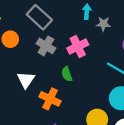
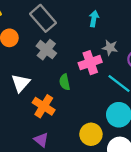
gray star: (103, 24) -> (110, 48), moved
pink cross: (78, 47) -> (90, 63), moved

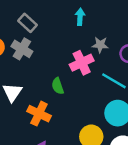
gray rectangle: (43, 18) -> (27, 23), size x0.7
gray cross: (46, 50) -> (22, 49), moved

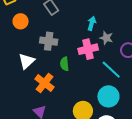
cyan arrow: (80, 17) -> (92, 23), moved
gray cross: (22, 49) -> (49, 41), moved, turned -36

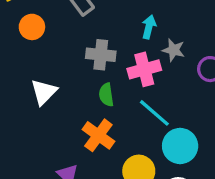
gray cross: (49, 41) -> (101, 55), moved
cyan line: (111, 70) -> (154, 113), moved
orange cross: (44, 83) -> (98, 135), moved

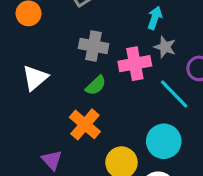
cyan arrow: (149, 27) -> (155, 18), moved
green semicircle: (106, 95) -> (96, 85), turned -130
cyan line: (154, 113) -> (174, 94), moved

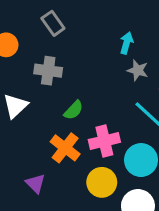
gray cross: (94, 46) -> (48, 71), moved
pink cross: (135, 64) -> (104, 141), moved

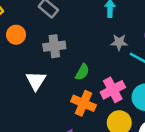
gray star: (138, 70) -> (119, 42), moved

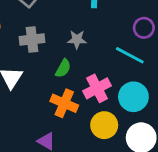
gray star: (119, 42) -> (77, 40), moved

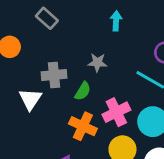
gray cross: (32, 40) -> (54, 75), moved

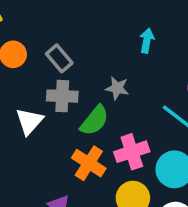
gray rectangle: (47, 18) -> (59, 58), moved
green semicircle: (83, 91) -> (94, 120), size x1.4

